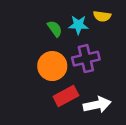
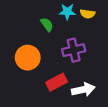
cyan star: (78, 25) -> (67, 12), moved
orange circle: (52, 66) -> (28, 58), moved

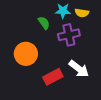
purple cross: (74, 50) -> (69, 35), moved
white arrow: (83, 90) -> (79, 69), moved, turned 50

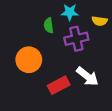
yellow semicircle: (82, 13) -> (100, 21), moved
green semicircle: (44, 23) -> (49, 25), turned -152

